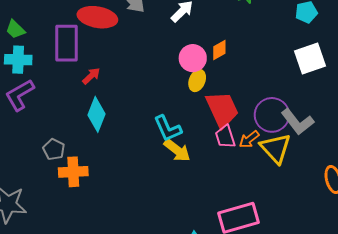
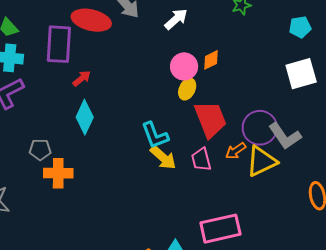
pink trapezoid: (225, 137) -> (201, 159), moved
yellow triangle: (276, 148) -> (261, 161), turned 44
gray pentagon: (54, 149) -> (40, 150), turned -30

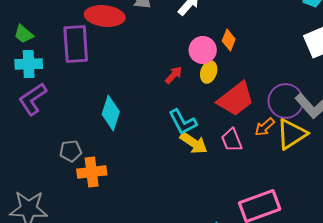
orange diamond: (211, 60) -> (229, 40), turned -35
red arrow: (82, 78) -> (174, 75), moved
red trapezoid: (210, 119) -> (236, 99), turned 81

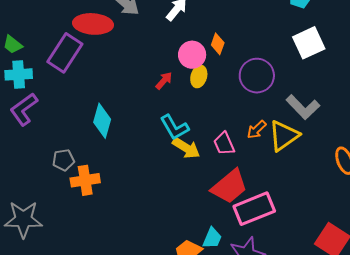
purple rectangle: (76, 44) -> (65, 53), turned 39
red trapezoid: (236, 99) -> (229, 187), moved
purple circle: (286, 101) -> (257, 76), moved

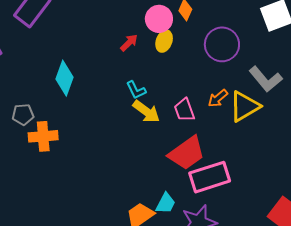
cyan L-shape: (174, 127) -> (136, 90), size x0.7

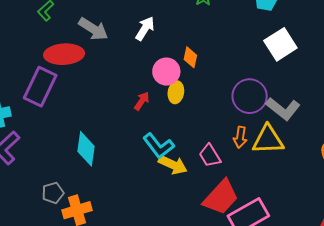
purple circle: (222, 44) -> (250, 96), moved
cyan L-shape: (136, 90) -> (159, 146), size x1.5
orange arrow: (218, 98) -> (240, 137), turned -30
yellow triangle: (245, 106) -> (268, 140), turned 40

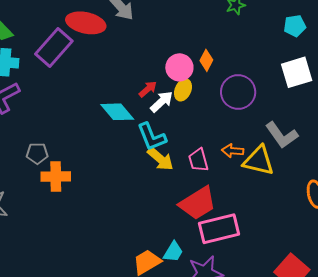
white arrow: (145, 28) -> (162, 102), moved
purple circle: (250, 96) -> (238, 92), moved
orange arrow: (240, 137) -> (233, 151), turned 70
cyan diamond: (86, 149) -> (117, 112), moved, turned -64

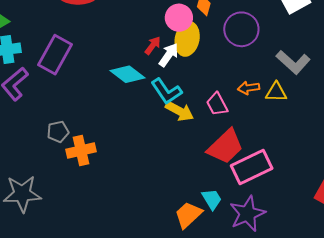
purple rectangle: (54, 48) -> (55, 55), moved
yellow ellipse: (183, 90) -> (187, 39), size x1.5
yellow triangle: (259, 161) -> (276, 92), size x0.7
cyan trapezoid: (173, 252) -> (212, 199), turned -50

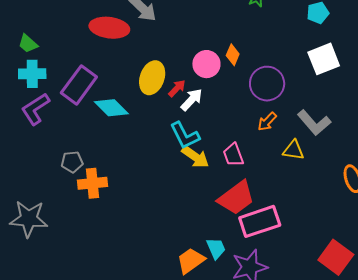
yellow ellipse: (187, 39) -> (152, 78), moved
cyan diamond: (127, 74) -> (111, 108), moved
orange arrow: (248, 88) -> (267, 122), moved, turned -45

